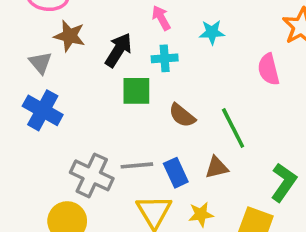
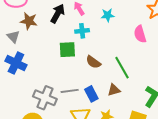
black arrow: (118, 50) -> (58, 14), moved

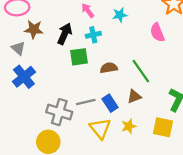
black arrow: (58, 14) -> (65, 34), moved
brown semicircle: (93, 62) -> (109, 68), turned 140
blue cross: (16, 63) -> (24, 77), turned 30

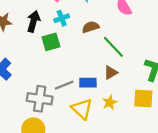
brown semicircle: (109, 68) -> (91, 27), moved
blue rectangle: (110, 103) -> (88, 83), turned -49

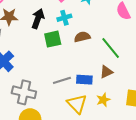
brown semicircle: (91, 27) -> (82, 37), moved
gray cross: (40, 99) -> (24, 92), moved

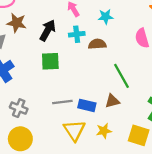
brown semicircle: (82, 37) -> (97, 44), moved
green square: (53, 39) -> (50, 61), moved
gray cross: (24, 92) -> (19, 108), size x0.7

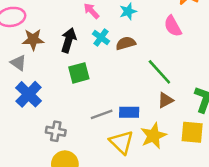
cyan cross: (77, 34) -> (101, 37), turned -35
brown triangle: (112, 101) -> (165, 100), moved
yellow star: (104, 131) -> (153, 136), size x1.5

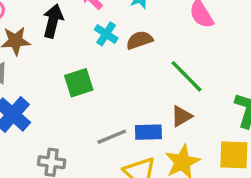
black arrow: (69, 40) -> (53, 21), moved
brown triangle: (165, 100) -> (181, 116), moved

